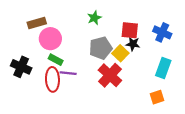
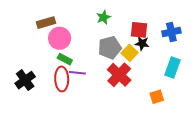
blue cross: (162, 32) -> (171, 32), turned -36
black cross: (21, 67) -> (25, 80), moved, turned 30
orange square: (157, 97) -> (157, 97), moved

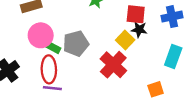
pink circle: (60, 38) -> (41, 35), moved
gray pentagon: (110, 48) -> (76, 44), moved
purple line: (77, 73) -> (52, 88), moved

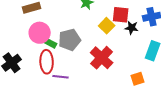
black star: (139, 29) -> (132, 28), moved
yellow square: (125, 40) -> (107, 26), moved
purple line: (52, 88) -> (61, 77), moved

